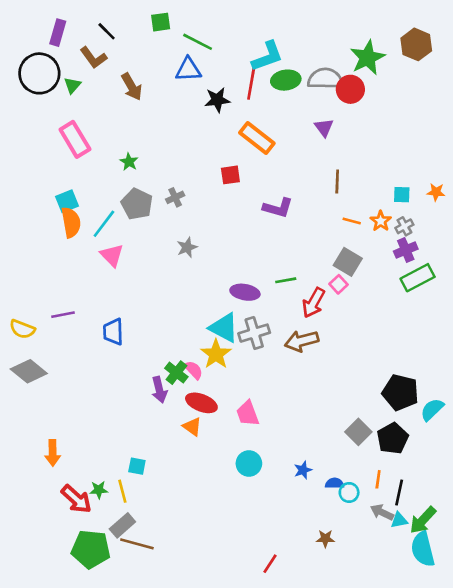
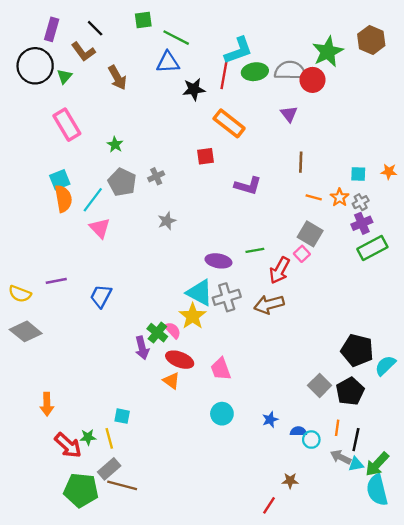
blue trapezoid: (113, 332) -> (101, 296), turned 30
red line: (270, 564) -> (269, 505), moved

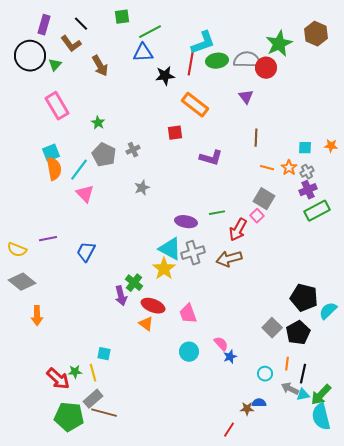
green line: (176, 38) -> (150, 32), turned -55
pink semicircle: (173, 330) -> (221, 344), moved
orange arrow: (47, 404) -> (37, 316), moved
blue semicircle: (298, 431) -> (259, 403), moved

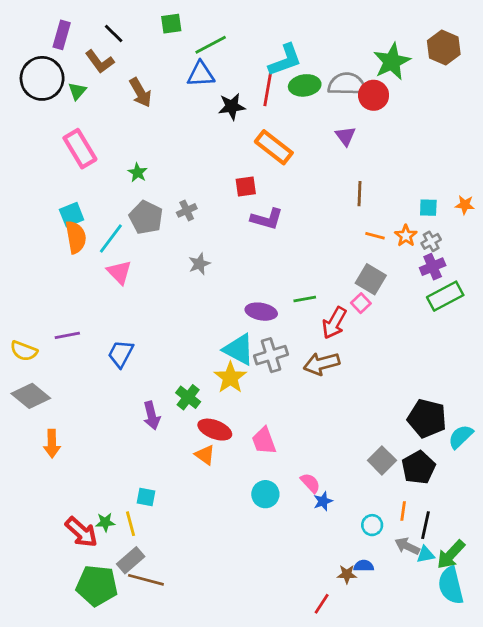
purple L-shape: (211, 158) -> (267, 219), moved
purple arrow: (121, 296) -> (152, 416), moved

